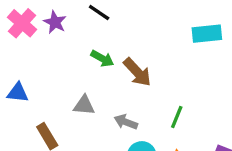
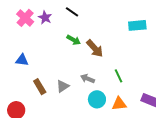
gray triangle: (84, 105) -> (63, 86), moved, turned -40
green line: (177, 117) -> (118, 76), turned -48

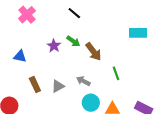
purple star: (45, 18) -> (54, 46), moved
green line: (118, 76) -> (116, 73), moved

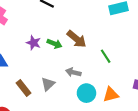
green arrow: (73, 41) -> (54, 44), moved

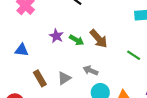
green line: (106, 56) -> (134, 55), moved, turned -32

